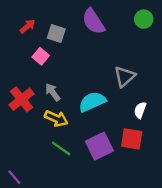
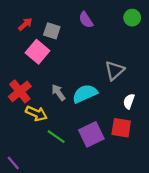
purple semicircle: (93, 21) -> (86, 20), size x0.7
pink square: (41, 56) -> (37, 52), size x1.5
gray arrow: (53, 92) -> (58, 93), moved
yellow arrow: (56, 118) -> (36, 113), moved

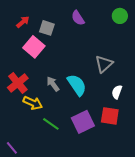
cyan semicircle: (85, 94) -> (77, 85), turned 80

